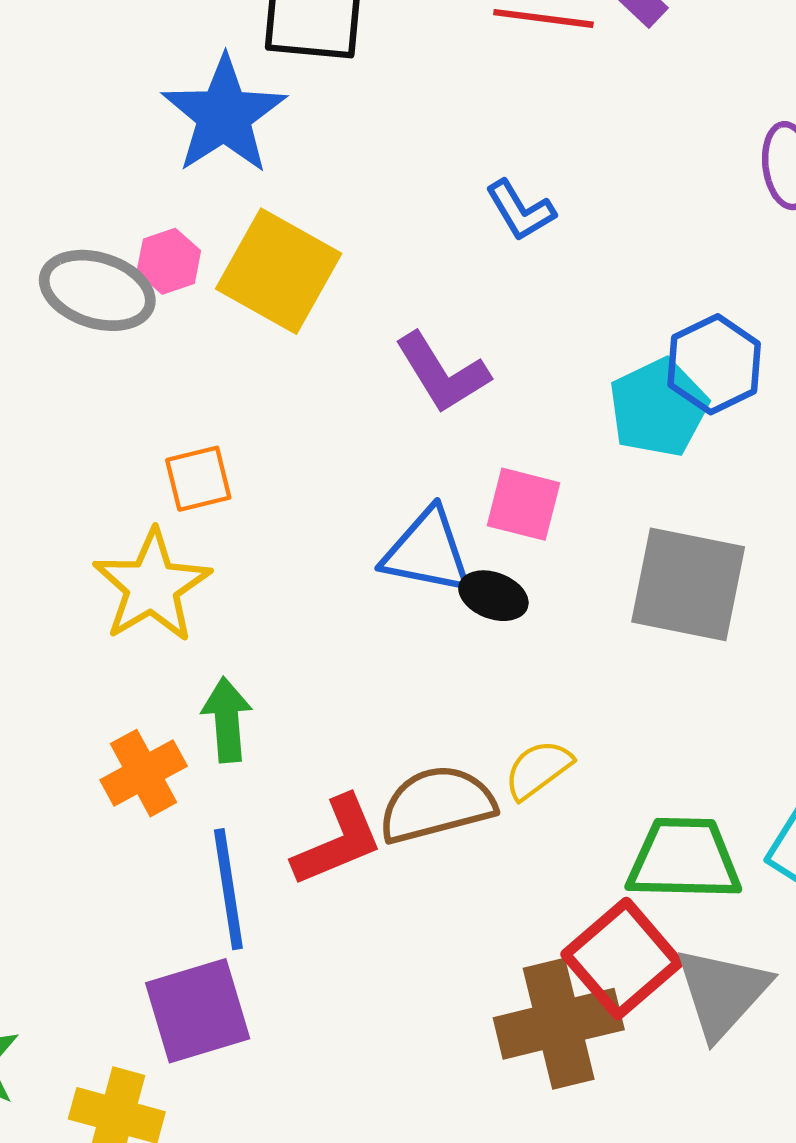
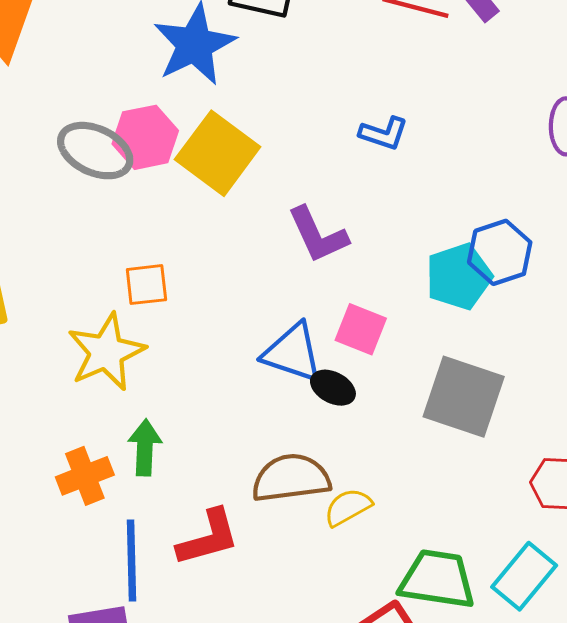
blue L-shape: (520, 210) -> (384, 133), turned -48
pink hexagon: (169, 261) -> (145, 137), size x1.5
brown semicircle: (437, 804) -> (291, 478), moved

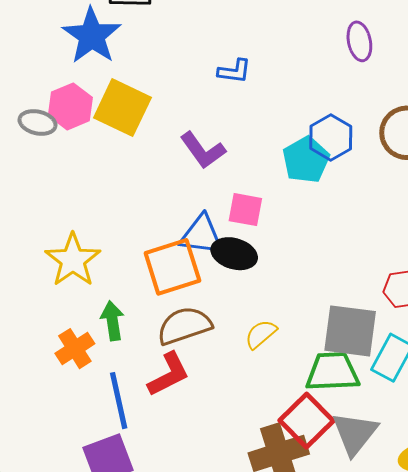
gray ellipse: (95, 151) -> (38, 122), size x0.7
orange square: (146, 285) -> (172, 267), moved, size x1.8
black ellipse: (333, 388) -> (234, 254), size x1.4
gray square: (464, 397) -> (350, 331), moved
brown semicircle: (291, 478) -> (184, 326), moved

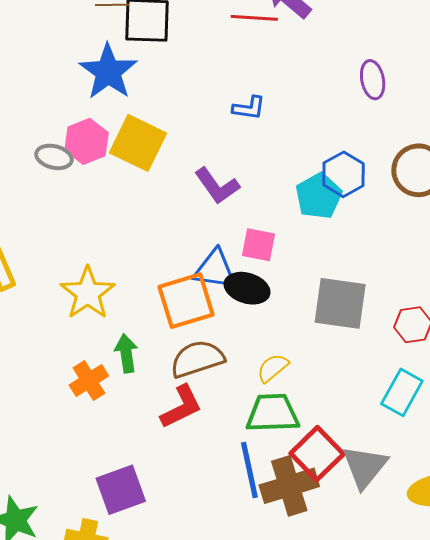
gray square: (350, 331) -> (340, 303), moved
green trapezoid: (332, 372) -> (272, 413), moved
blue line: (119, 401) -> (249, 470), moved

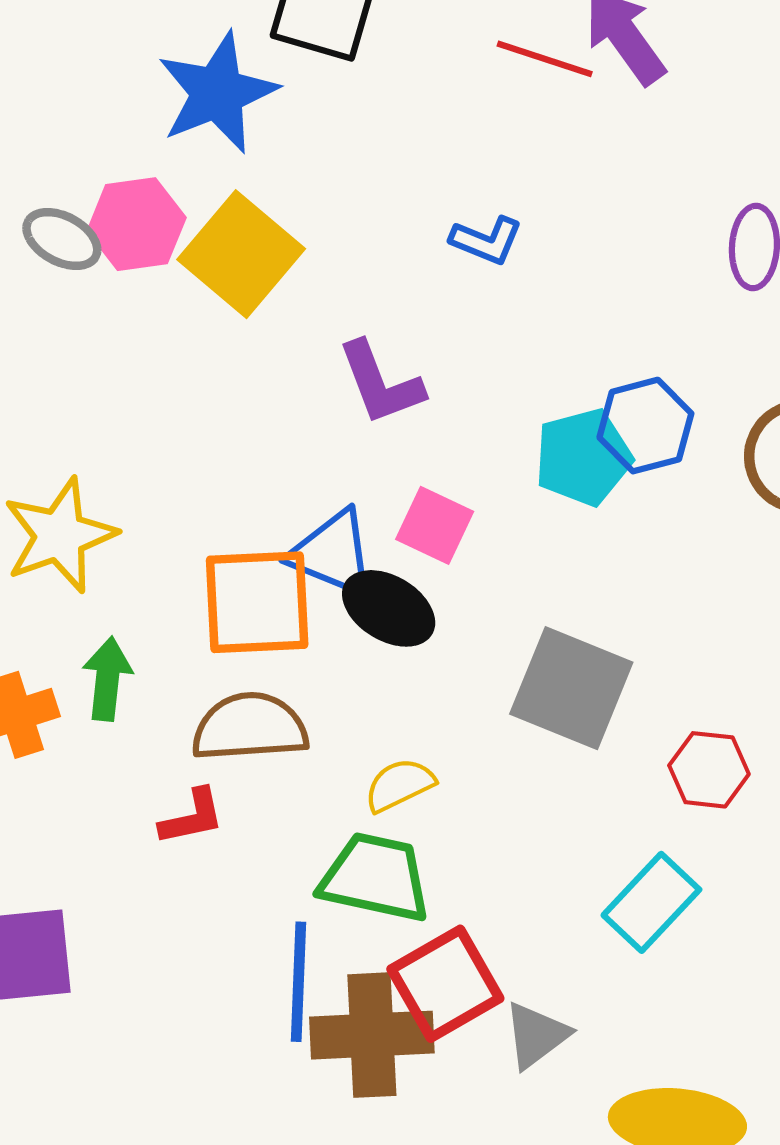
red L-shape: (181, 407) -> (192, 817), size x0.7
gray triangle: (365, 467) -> (536, 1035), size x0.7

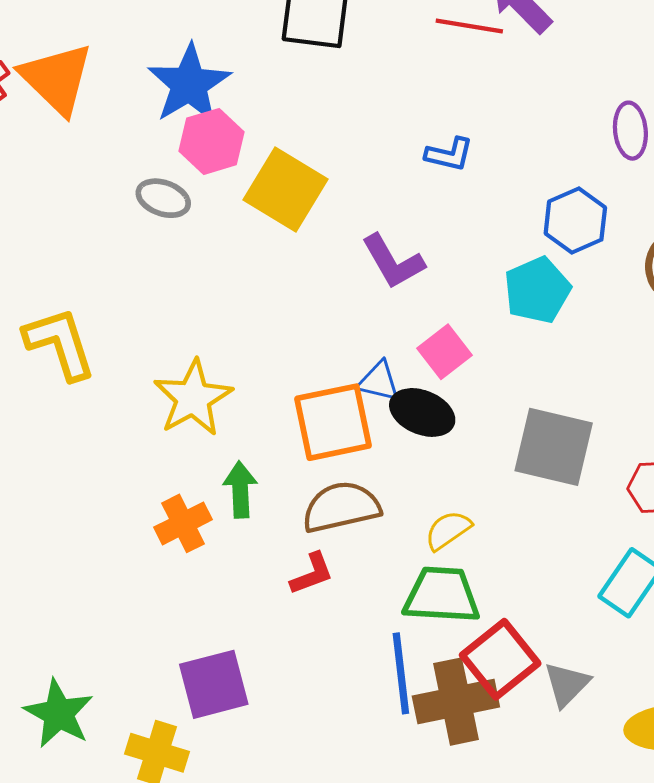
blue star: (217, 93) -> (189, 84), moved
pink hexagon: (137, 224) -> (211, 141), moved
blue hexagon: (645, 426) -> (575, 221), moved
pink square: (435, 525) -> (444, 352), turned 36
blue triangle: (332, 553) -> (379, 381), size x0.7

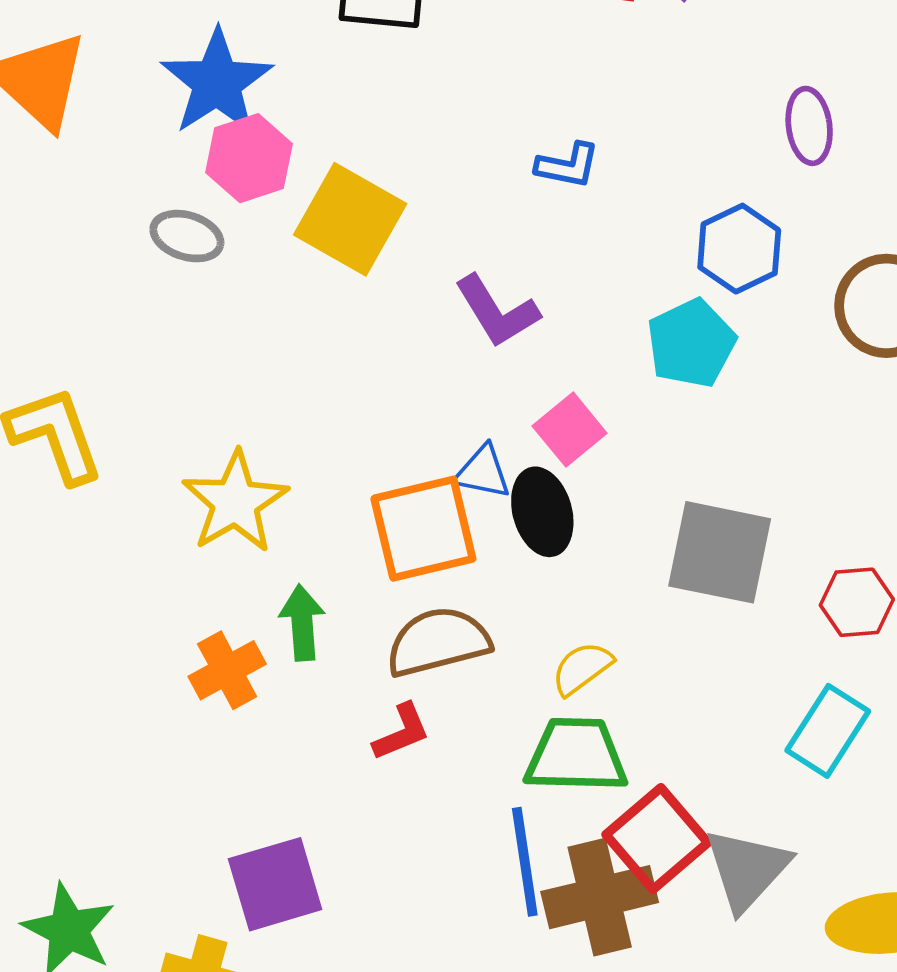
black ellipse: (422, 412) -> (542, 512), turned 54
gray triangle: (567, 684) -> (747, 869), size x1.4

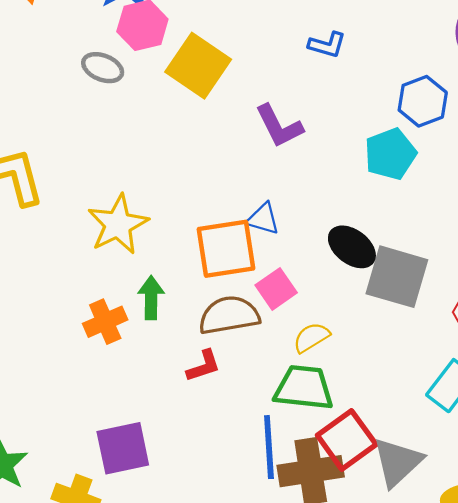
pink square: (570, 430) -> (276, 289), moved
black ellipse: (542, 512) -> (352, 247), moved, turned -42

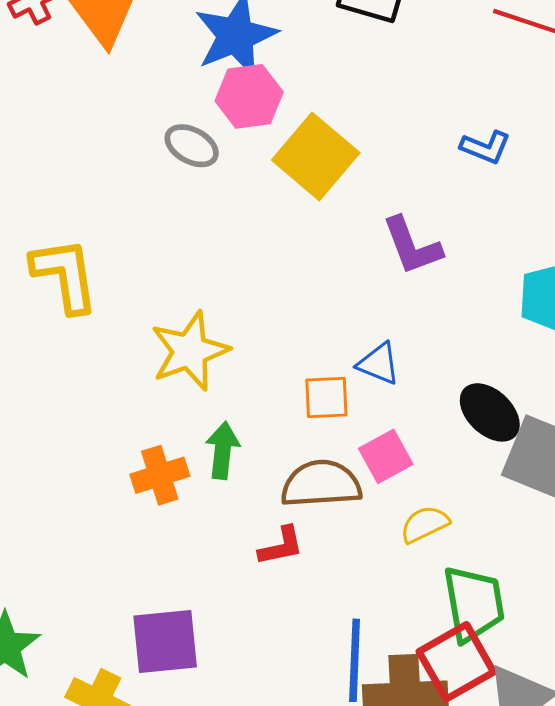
orange square: (226, 249) -> (326, 397), size x0.6
green trapezoid: (304, 388) -> (474, 604), moved, turned 68

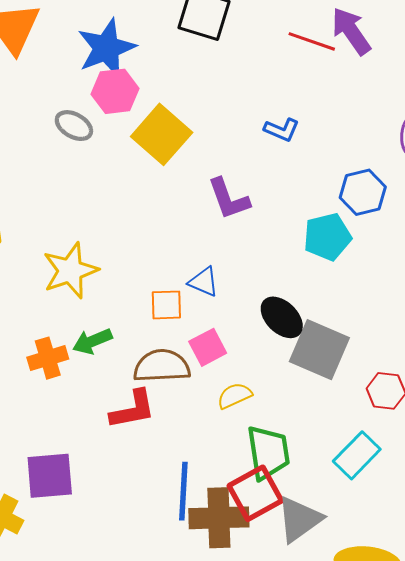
green arrow: (223, 450) -> (92, 341), turned -120
red L-shape: (281, 546) -> (133, 410), size x1.4

